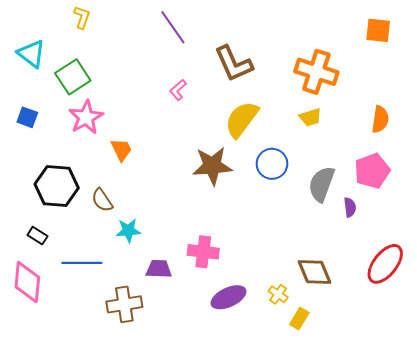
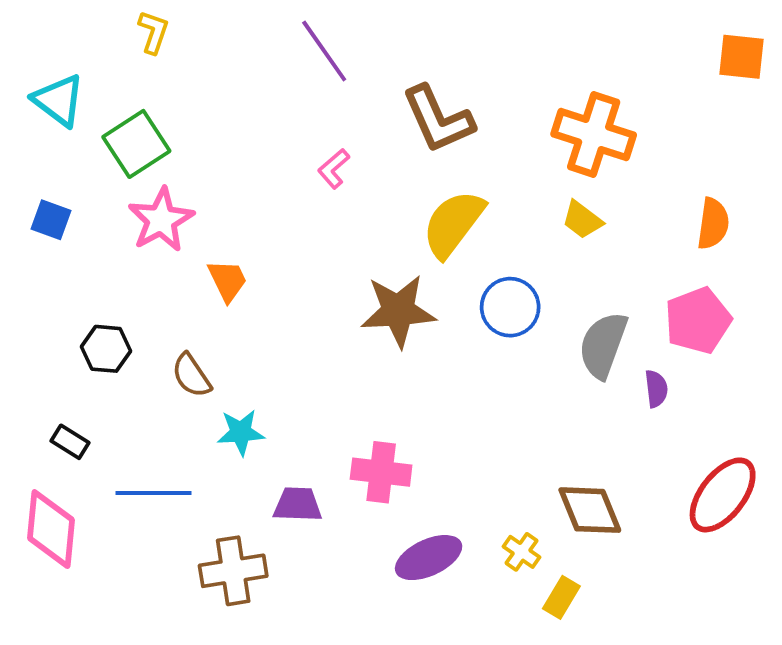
orange square: (378, 30) -> (742, 57), moved
yellow trapezoid: (310, 117) -> (582, 220), turned 55
black hexagon: (57, 186) -> (106, 349), size x0.6

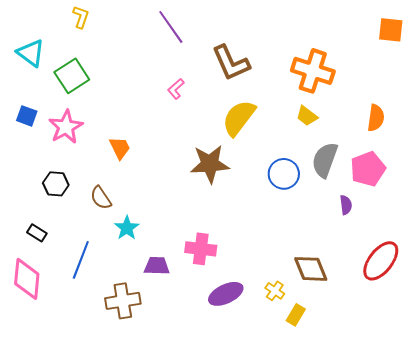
pink star: (161, 220) -> (66, 127), moved
blue circle: (510, 307) -> (284, 174), moved
gray semicircle: (603, 345) -> (325, 160), moved
cyan star: (241, 432) -> (127, 228), turned -30
blue line: (153, 493) -> (81, 260), turned -69

